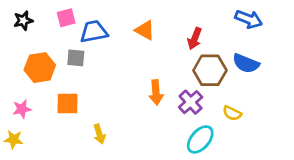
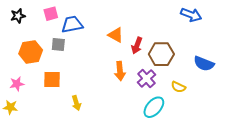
orange triangle: (145, 30) -> (116, 35), moved
red arrow: (195, 39) -> (137, 46), moved
blue semicircle: (246, 63) -> (204, 64), moved

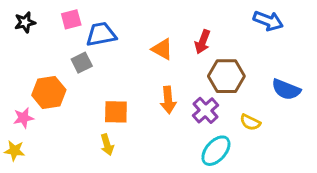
gray square: (58, 44) -> (82, 63), turned -32
red arrow: (137, 46) -> (203, 42), moved
orange hexagon: (31, 52) -> (49, 92), moved
orange square: (52, 80) -> (116, 112), moved

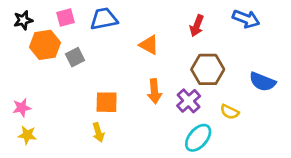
blue trapezoid: (101, 34) -> (104, 19), moved
red arrow: (203, 42) -> (197, 26), moved
orange hexagon: (49, 92) -> (45, 45), moved
yellow star: (15, 151) -> (27, 135), moved

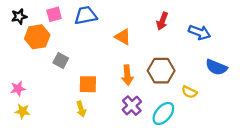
blue arrow: (246, 19) -> (199, 32), moved
gray square: (75, 57) -> (61, 60), moved, turned -35
brown hexagon: (208, 69) -> (161, 71), moved
purple cross: (189, 101) -> (132, 106), moved

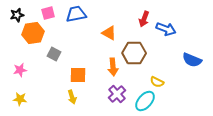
blue arrow: (199, 32) -> (166, 29), moved
brown hexagon: (161, 71) -> (134, 53), moved
pink star: (18, 89) -> (20, 70), moved
yellow semicircle: (189, 92) -> (157, 82), moved

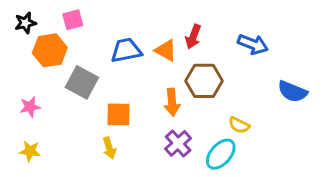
blue trapezoid: (76, 14) -> (126, 50), moved
red arrow: (144, 19) -> (193, 37), moved
gray square: (54, 54) -> (82, 82), size x1.5

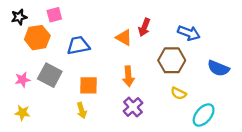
blue trapezoid: (126, 50) -> (78, 45), moved
brown hexagon: (204, 81) -> (172, 60), moved
gray square: (82, 82) -> (50, 75), moved
cyan ellipse: (221, 154) -> (204, 115), moved

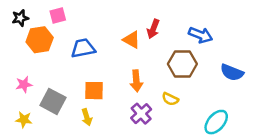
gray square: (50, 75) -> (53, 101), moved
yellow semicircle: (179, 93) -> (170, 99), moved

